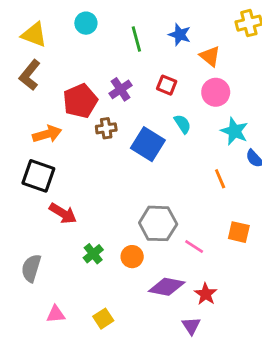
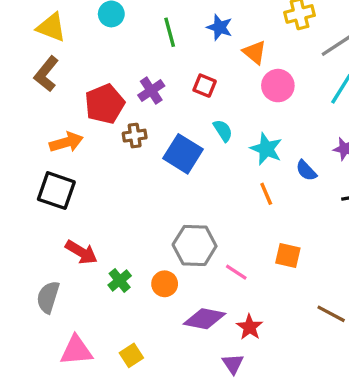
pink circle: (216, 92) -> (278, 86), moved
cyan star: (234, 131) -> (266, 149), moved
red arrow: (63, 213) -> (81, 252), moved
pink triangle: (56, 314) -> (76, 350), size x1.5

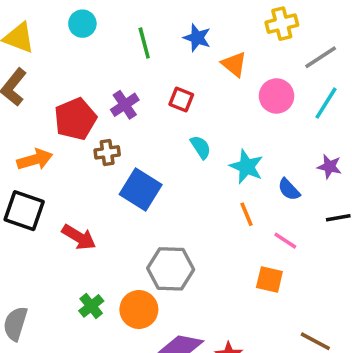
pink circle: (278, 86) -> (277, 96), moved
blue square: (183, 154) -> (141, 190), moved
red arrow: (81, 252) -> (79, 237), moved
pink line: (236, 272) -> (285, 241), moved
orange circle: (165, 284) -> (139, 309), size x1.4

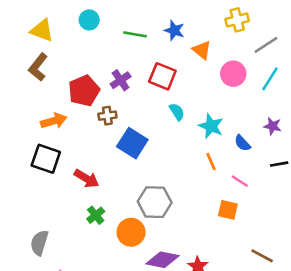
green line: (144, 43) -> (135, 34), turned -65
red square: (181, 100) -> (162, 76), size x1.5
green cross: (91, 306) -> (96, 215), moved

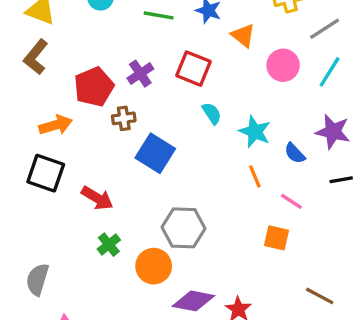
purple star: (273, 126) -> (333, 132), size x1.5

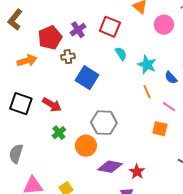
black square: (46, 173) -> (21, 104), moved

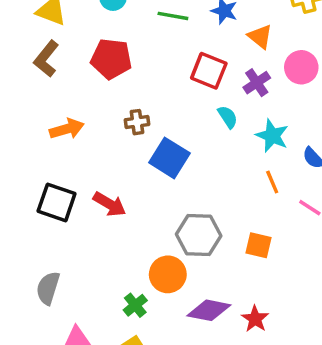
purple cross: (78, 30) -> (257, 83), moved
red pentagon: (50, 38) -> (111, 59), moved, turned 30
orange square: (160, 129) -> (258, 245), moved
green cross: (59, 133) -> (135, 305), moved

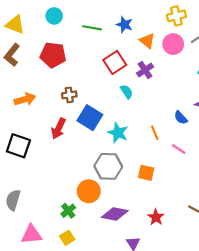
pink circle: (301, 67) -> (173, 44), moved
red square: (209, 71) -> (115, 62), turned 35
cyan star: (272, 136) -> (118, 133), moved
red arrow: (110, 204) -> (58, 128), moved, turned 84
red star: (255, 319) -> (156, 217), moved

